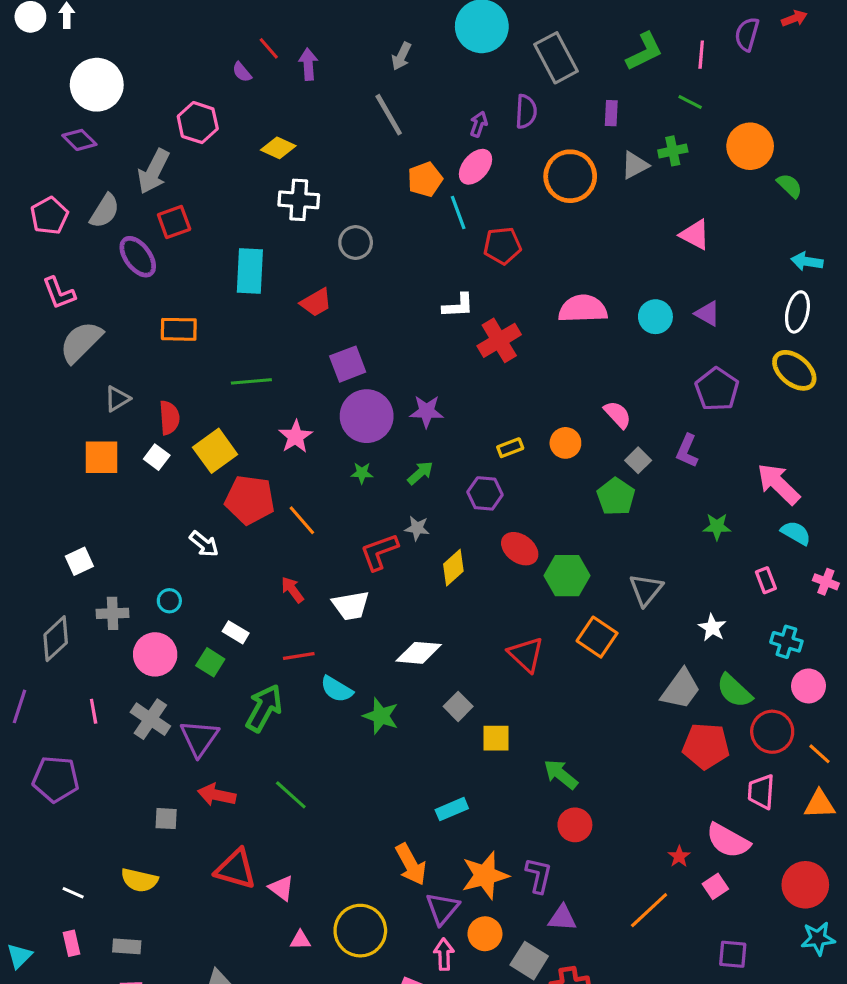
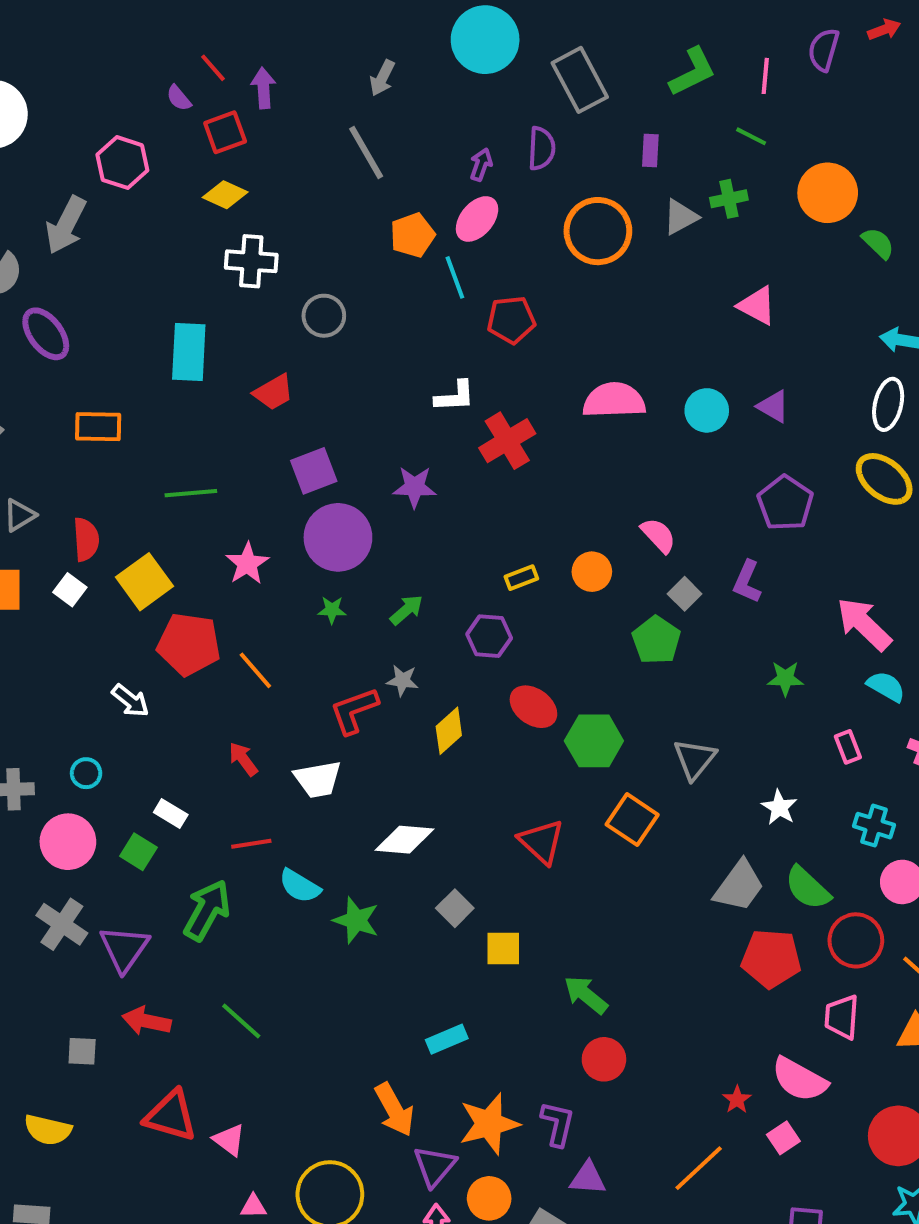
red square: (174, 222) -> (225, 132), moved
purple star: (427, 411) -> (415, 487), moved

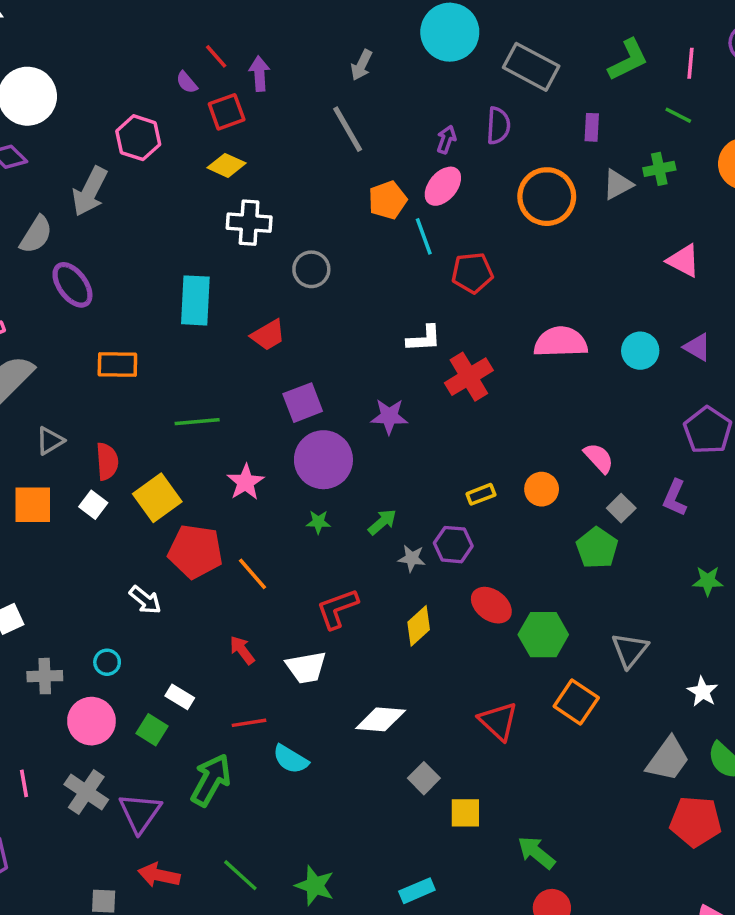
gray rectangle: (580, 80) -> (531, 67), turned -34
gray star: (402, 680) -> (412, 558), moved
green star: (356, 920) -> (315, 886), moved

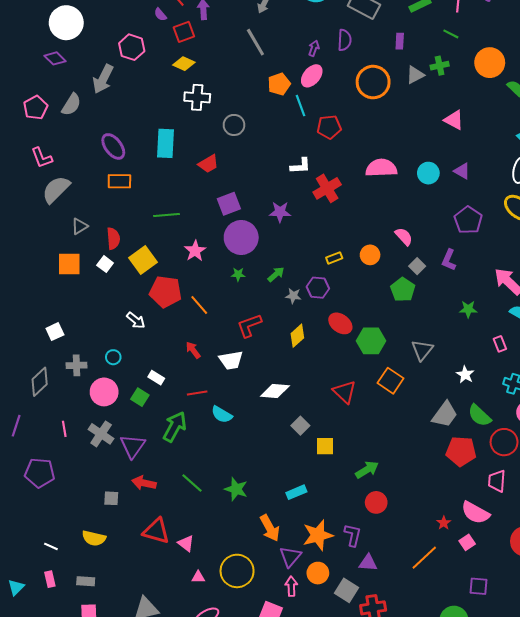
purple ellipse: (72, 285) -> (113, 146), moved
green arrow: (536, 853) -> (367, 470), turned 110

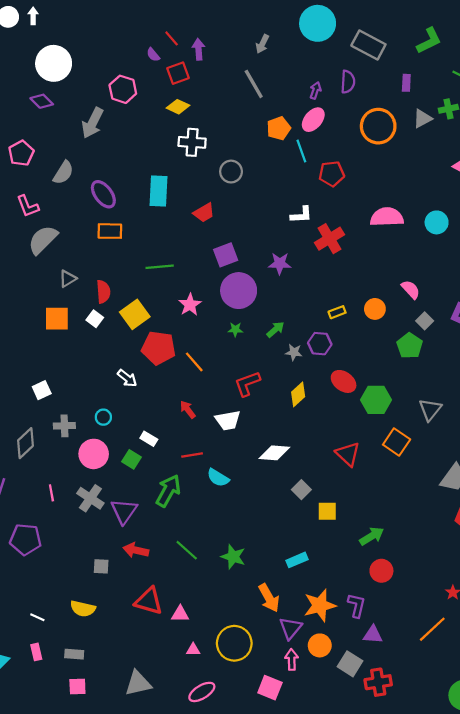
gray semicircle: (71, 105) -> (63, 173), moved
pink triangle: (186, 543) -> (180, 614), turned -36

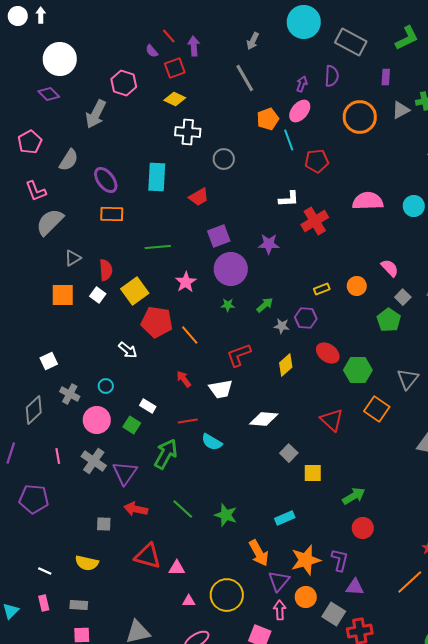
gray cross: (64, 426) -> (70, 394), turned 30

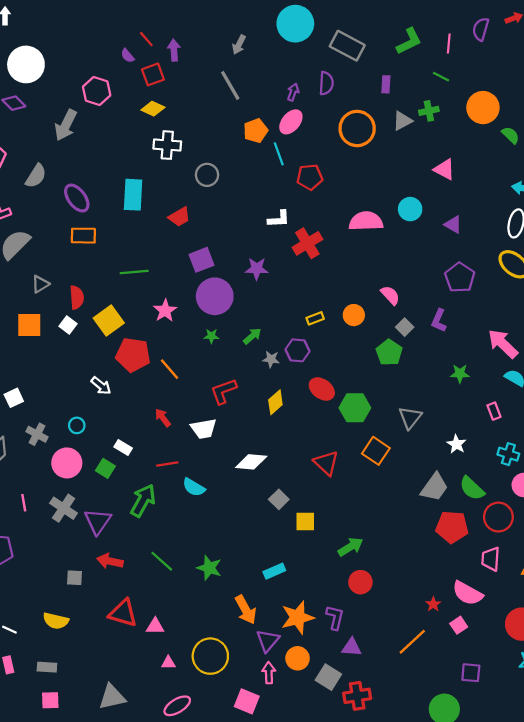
cyan circle: (414, 206) -> (410, 209), moved

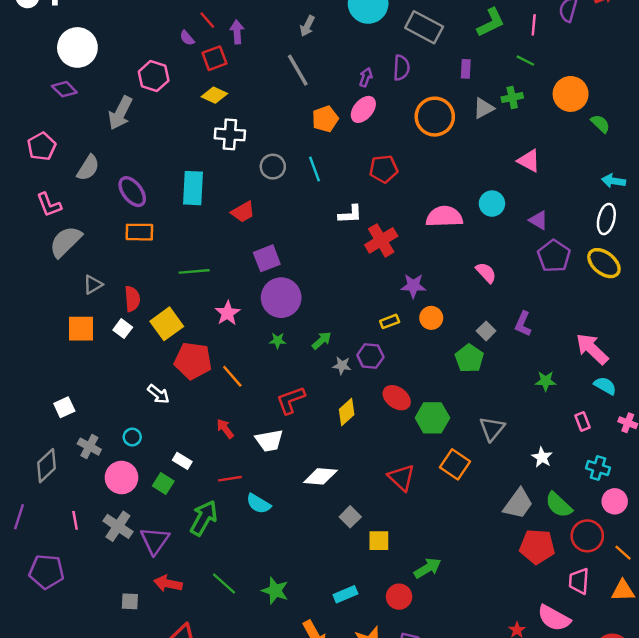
cyan line: (279, 154) -> (314, 169), moved
purple star: (257, 269) -> (413, 286), moved
purple pentagon: (460, 278) -> (554, 256), moved
pink semicircle: (390, 295) -> (486, 273), moved
red circle: (360, 582) -> (399, 597), moved

